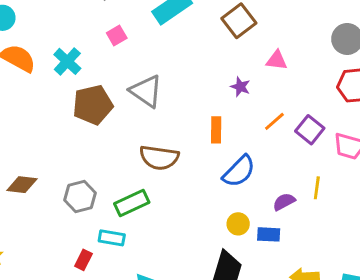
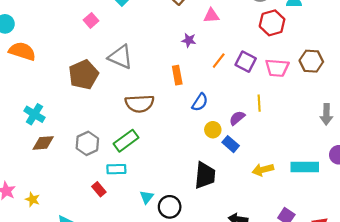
cyan cross: (67, 61) -> (34, 114), moved
blue semicircle: (239, 171) -> (200, 102), size x0.7
yellow circle: (238, 224) -> (213, 130), moved
blue rectangle: (269, 234) -> (231, 144), turned 49
red rectangle: (83, 260) -> (99, 189), turned -56

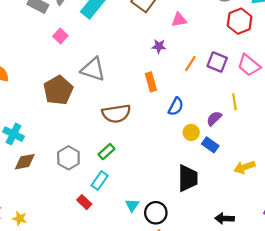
pink trapezoid: (277, 68) -> (249, 65), turned 40
green rectangle: (126, 141) -> (106, 152), size x0.7
cyan rectangle: (116, 169) -> (100, 181), turned -48

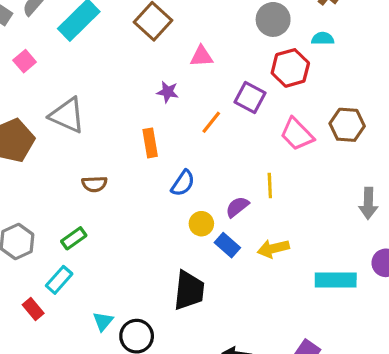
purple square: (217, 62) -> (250, 98), moved
brown semicircle: (116, 114) -> (94, 184), size x0.6
yellow arrow: (244, 167) -> (273, 249), moved

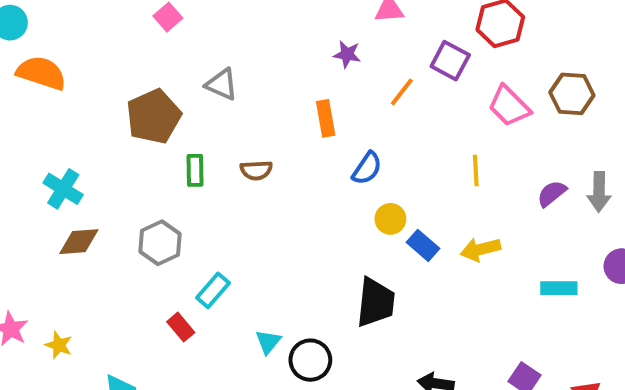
gray triangle: (67, 115) -> (222, 84), size x0.7
purple semicircle: (237, 207) -> (552, 193), moved
green rectangle: (74, 238) -> (195, 170), moved, turned -55
cyan rectangle: (336, 280) -> (559, 288), size x0.7

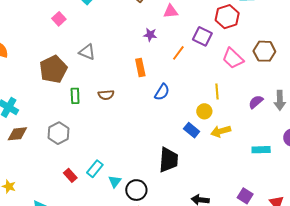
yellow circle: (390, 219) -> (204, 111), moved
cyan rectangle: (213, 290) -> (95, 169), moved

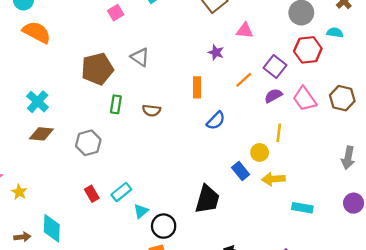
purple semicircle: (256, 102) -> (273, 96), moved
cyan rectangle: (261, 150) -> (302, 208), moved

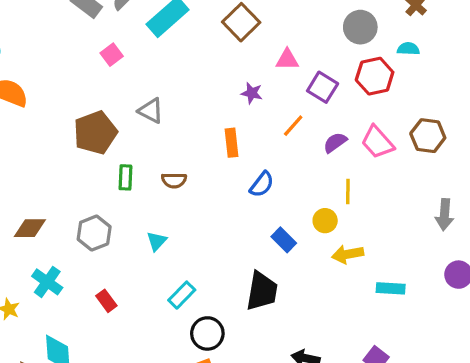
purple square: (275, 67) -> (323, 87), moved
cyan cross: (38, 102) -> (47, 282), moved
blue rectangle: (241, 171) -> (284, 240), moved
cyan rectangle: (121, 192) -> (182, 295), moved
cyan triangle: (141, 211) -> (157, 241), moved

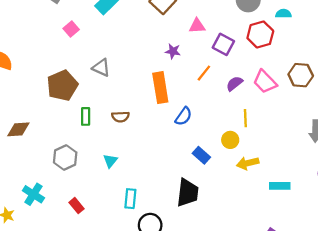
orange rectangle: (232, 143) -> (160, 88), size x1.5
brown diamond: (30, 228) -> (18, 129), moved
cyan rectangle: (182, 295) -> (130, 199), turned -36

